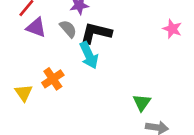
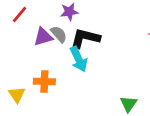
purple triangle: (36, 27) -> (43, 37), moved, turned -36
orange cross: (53, 79) -> (44, 81), turned 36

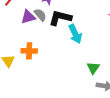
cyan arrow: (79, 59) -> (75, 34), moved

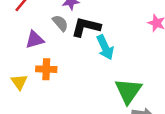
purple triangle: (28, 17) -> (35, 40), moved
green triangle: (93, 68) -> (128, 91), size x1.6

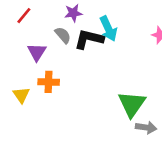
purple triangle: (35, 40) -> (37, 52), turned -42
cyan arrow: (105, 47) -> (108, 29), moved

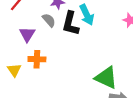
black L-shape: (89, 39) -> (70, 23), turned -90
green triangle: (132, 104) -> (106, 78), turned -40

